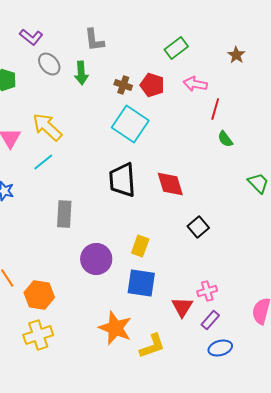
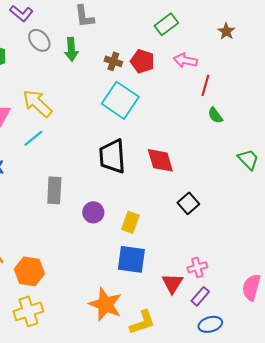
purple circle: (96, 259) -> (93, 212), moved, size x0.7

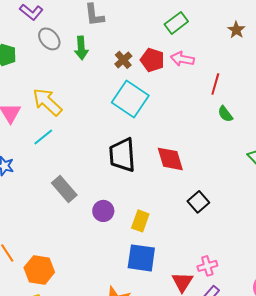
pink arrow: (185, 60) -> (182, 59), moved
brown cross: (113, 61) -> (123, 60), turned 30
gray rectangle: (54, 190) -> (64, 189), turned -44

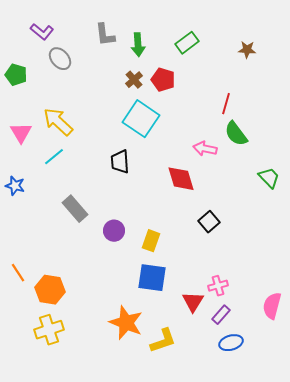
brown star: (236, 30) -> (247, 50), turned -30
green arrow: (81, 48) -> (138, 45), moved
pink arrow: (182, 59) -> (205, 149), moved
green semicircle: (225, 114) -> (236, 134), size x1.5
black trapezoid: (122, 155) -> (120, 162), moved, size x0.7

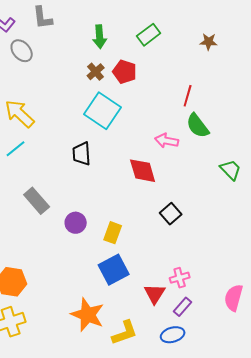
gray L-shape: (105, 35) -> (43, 18), moved
blue square: (152, 278) -> (114, 270), turned -36
blue ellipse: (231, 343) -> (173, 335), moved

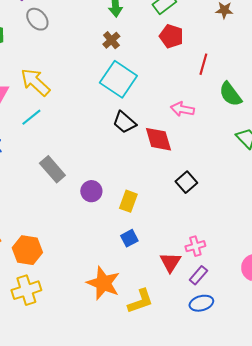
red pentagon: (125, 72) -> (171, 36), moved
green semicircle: (198, 126) -> (230, 94), moved
black trapezoid: (82, 154) -> (124, 122), moved, turned -45
blue square: (114, 270) -> (129, 238), size x0.6
blue ellipse: (173, 335) -> (201, 303), moved

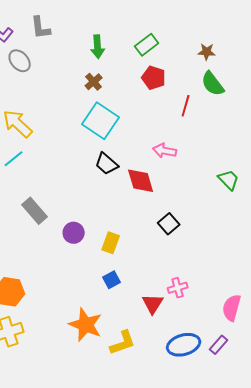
green semicircle: (230, 94) -> (213, 84), moved
purple rectangle: (198, 275) -> (219, 345), moved
blue ellipse: (201, 303) -> (184, 345), size x1.4

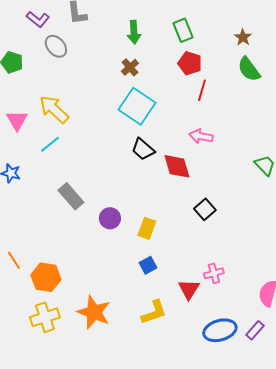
green rectangle: (147, 45) -> (183, 30), turned -75
brown star: (207, 52) -> (243, 37), turned 30
red line: (186, 106) -> (202, 90), moved
orange star: (86, 325) -> (94, 312), moved
yellow L-shape: (123, 343) -> (154, 312), moved

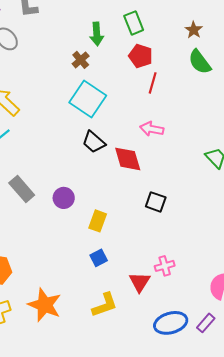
green arrow: (134, 32) -> (97, 34), moved
black square: (205, 209) -> (156, 202), turned -30
purple circle: (110, 218) -> (64, 198), moved

